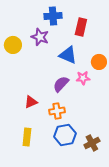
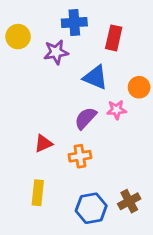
purple star: (40, 37) -> (56, 52), turned -30
yellow circle: (13, 45) -> (18, 37), moved
blue hexagon: (65, 135) -> (91, 208), moved

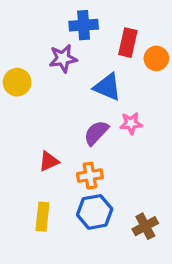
yellow circle: (18, 37) -> (17, 82), moved
orange circle: (139, 87) -> (156, 58), moved
blue hexagon: (91, 208) -> (95, 212), moved

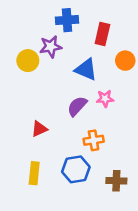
orange circle: (156, 58) -> (125, 61), moved
yellow circle: (17, 82) -> (28, 61), moved
orange cross: (90, 176) -> (94, 140), moved
brown cross: (145, 226) -> (116, 181), turned 30

